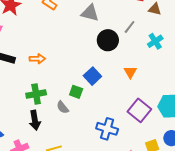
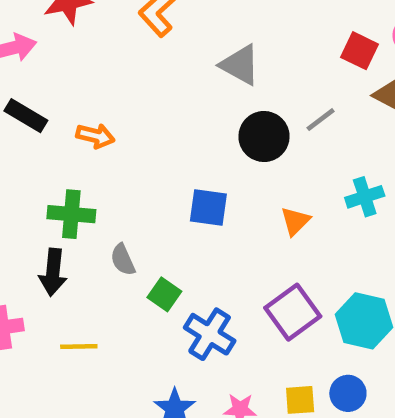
cyan cross: (155, 41) -> (365, 197), moved
blue square: (92, 76) -> (208, 207), turned 36
green square: (76, 92) -> (164, 294), moved

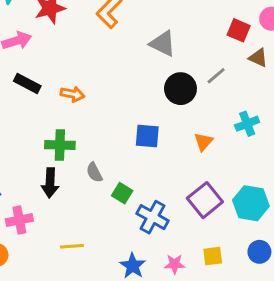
yellow line: (79, 347) -> (72, 246), moved
blue circle: (348, 393) -> (259, 252), moved

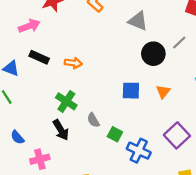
orange triangle: (203, 142) -> (163, 92), moved
green cross: (60, 145) -> (66, 101), turned 35
black arrow: (50, 183) -> (61, 130), turned -30

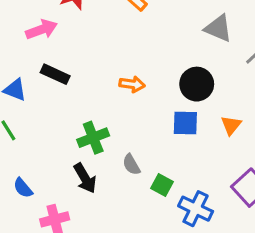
gray triangle: (138, 21) -> (218, 28), moved
black circle: (153, 54) -> (197, 84), moved
orange arrow: (73, 63) -> (132, 84), moved
green cross: (66, 101) -> (93, 138), turned 35

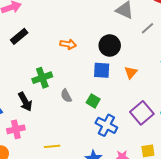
black rectangle: (55, 74) -> (19, 36), turned -66
black arrow: (85, 178) -> (25, 102), moved
green square: (162, 185) -> (93, 101), moved

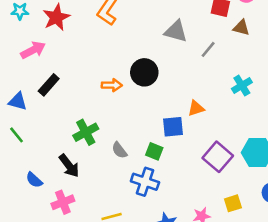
black circle: (110, 45) -> (144, 72), moved
blue square: (102, 70) -> (173, 127), moved
orange triangle: (131, 72) -> (196, 108), turned 40
blue cross: (106, 125) -> (145, 182), moved

